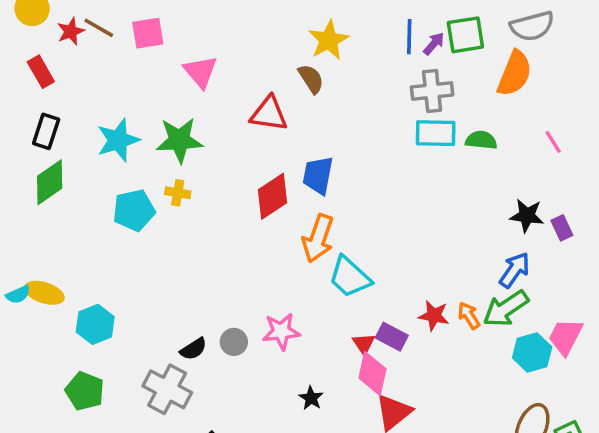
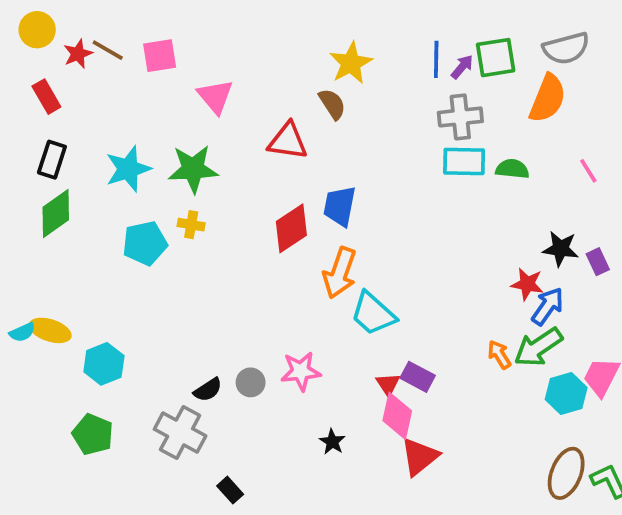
red star: (434, 316) -> (527, 284), moved

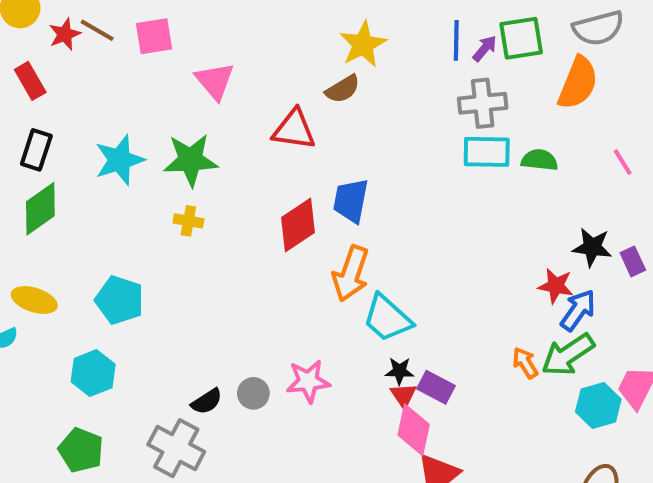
brown semicircle: (332, 104) -> (343, 89), turned 92
cyan pentagon: (145, 243) -> (119, 300), moved, turned 30
yellow ellipse: (50, 330) -> (34, 300), moved
black star: (332, 442) -> (399, 371), moved, turned -30

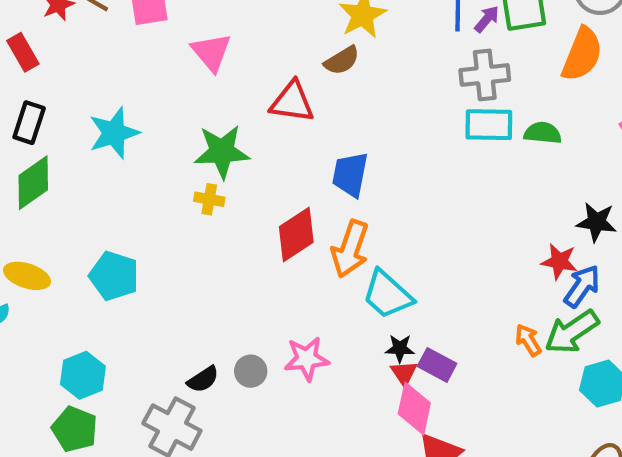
green star: (190, 160) -> (222, 152), moved
yellow cross: (188, 221) -> (209, 199), moved
red diamond: (298, 225) -> (296, 234), moved
cyan hexagon: (93, 373) -> (83, 375), moved

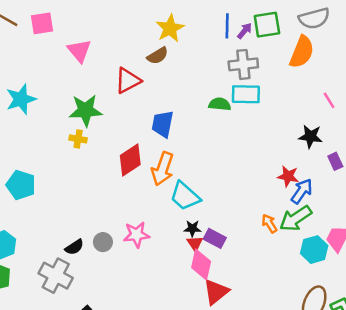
red triangle: (292, 102) -> (128, 81), turned -36
green semicircle: (543, 133) -> (220, 104), moved
black star: (597, 222) -> (310, 136), moved

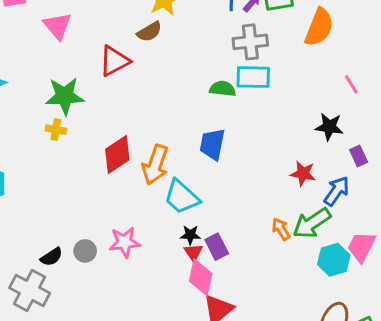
blue trapezoid: (163, 124) -> (212, 144), moved
blue arrow: (302, 191) -> (337, 191), moved
purple rectangle: (215, 238) -> (217, 247), turned 35

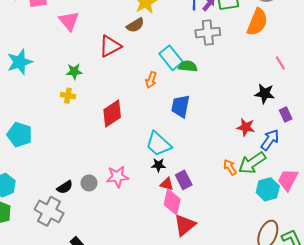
cyan rectangle: (253, 77) -> (171, 58), moved, turned 50
green star: (65, 96) -> (74, 71), size x0.6
orange arrow: (155, 165) -> (151, 80), moved, size x0.6
black star: (190, 235) -> (158, 165), moved
red triangle: (193, 252) -> (167, 184), turned -40

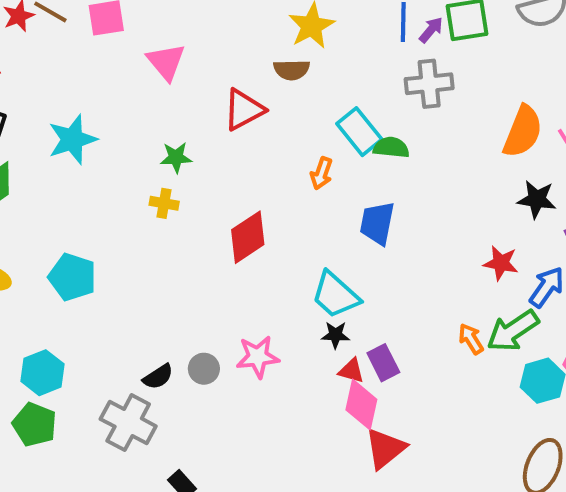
orange semicircle: (257, 22) -> (523, 132), moved
brown semicircle: (135, 25) -> (292, 70), turned 30

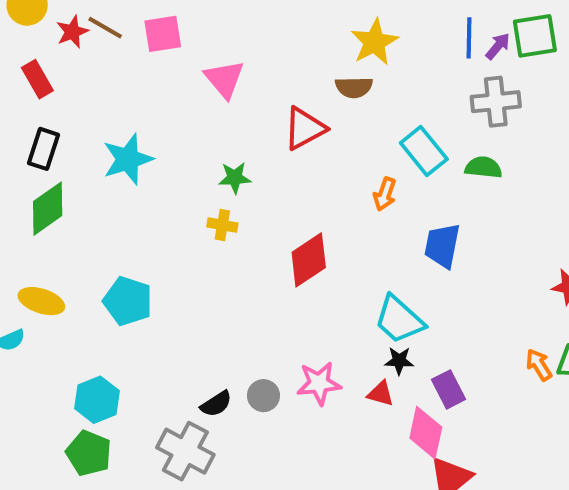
green semicircle: (391, 147) -> (483, 167), moved
red triangle: (351, 371) -> (381, 394), moved

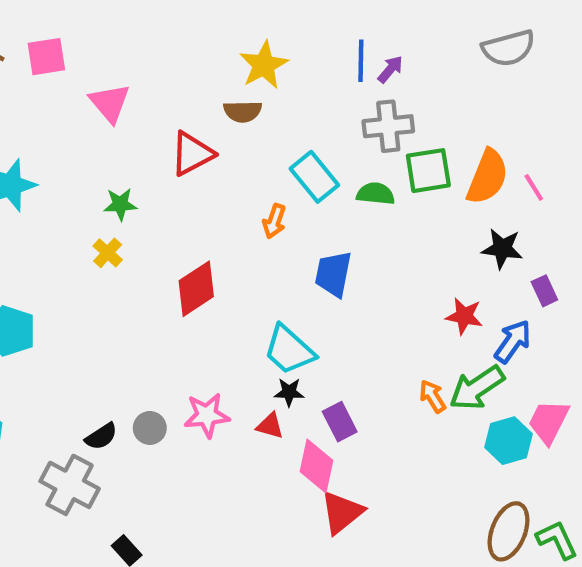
green square: (535, 36) -> (428, 171), moved
yellow cross: (222, 225) -> (108, 253), turned 32

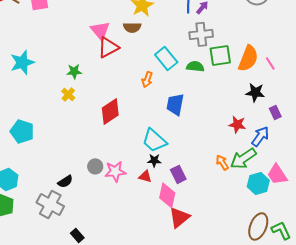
pink triangle: (110, 103) -> (100, 30), moved
pink trapezoid: (549, 422) -> (277, 174), turned -60
gray circle: (150, 428) -> (95, 166), moved

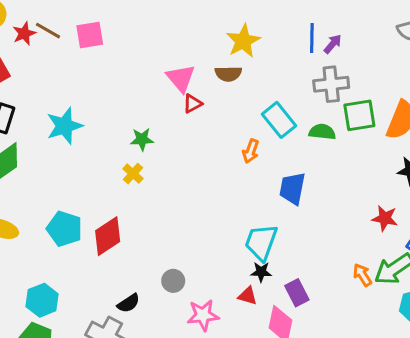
red triangle: (108, 47) -> (193, 104), size x0.6
red diamond: (110, 111) -> (108, 236), moved
cyan trapezoid: (154, 140) -> (261, 242), turned 68
pink star: (115, 171) -> (203, 315), moved

